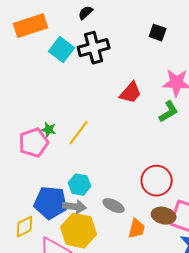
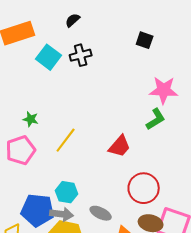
black cross: (94, 48) -> (81, 55), size x0.7
red trapezoid: (131, 93) -> (120, 146), moved
green star: (49, 130) -> (31, 119), moved

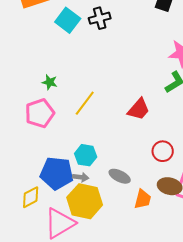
red circle: (144, 188) -> (163, 151), size x0.7
gray arrow: (62, 214) -> (81, 177), size x0.7

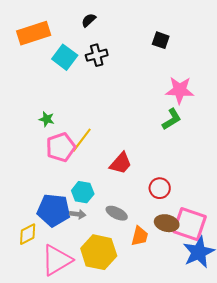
red trapezoid: (139, 109) -> (121, 163), moved
pink pentagon: (40, 113) -> (61, 147), moved
yellow hexagon: (85, 201) -> (99, 252), moved

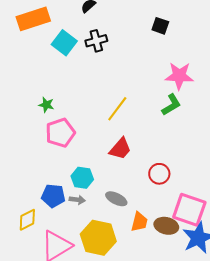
yellow line: (82, 140) -> (117, 109), moved
blue pentagon: (54, 210) -> (53, 196), size x0.7
brown ellipse: (167, 223) -> (166, 226), moved

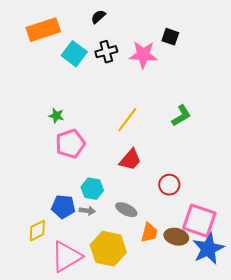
pink star: (179, 76) -> (143, 55), moved

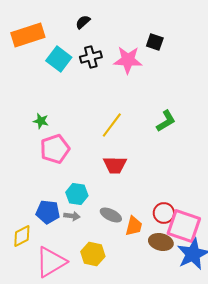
red trapezoid: (130, 160) -> (115, 165), turned 50
red circle: (169, 185) -> (164, 213), moved
orange trapezoid: (149, 233) -> (134, 226), moved
yellow hexagon: (108, 249) -> (93, 254), size x0.7

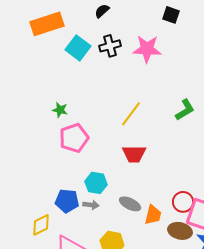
black square: (155, 42) -> (171, 15), moved

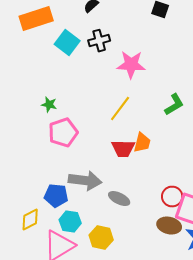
pink star: (147, 49) -> (131, 65), moved
cyan hexagon: (96, 183) -> (70, 222), moved
gray arrow: (91, 205) -> (85, 181), moved, size x2.0
orange trapezoid: (153, 215) -> (142, 143), moved

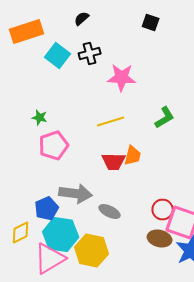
yellow line: (120, 109) -> (111, 122), turned 36
blue pentagon: (56, 196) -> (47, 208), turned -30
cyan hexagon: (70, 222) -> (61, 234), size x1.6
yellow hexagon: (101, 238) -> (92, 250), size x1.4

